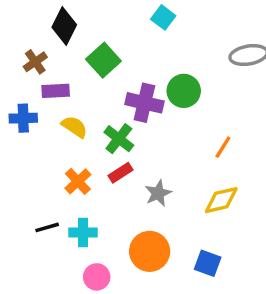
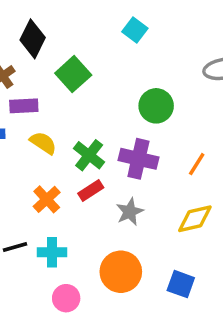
purple cross: (144, 103) -> (138, 159), moved

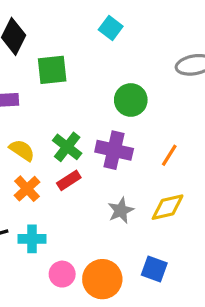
green square: (73, 74) -> (52, 70), turned 36
yellow semicircle: (43, 143) -> (22, 150), moved
gray star: (130, 212) -> (121, 210), moved
orange circle: (121, 272) -> (102, 279), moved
pink circle: (66, 298) -> (62, 274), moved

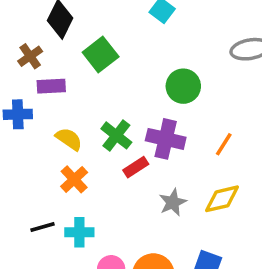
green square: (52, 70) -> (101, 54), turned -32
red rectangle: (69, 180) -> (136, 167), moved

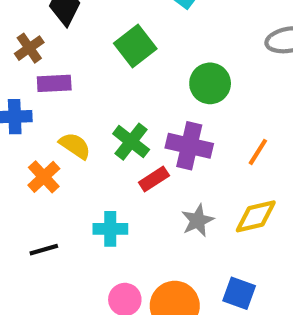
green square: (101, 54) -> (135, 46), moved
orange cross: (74, 179) -> (44, 177), moved
cyan cross: (79, 232) -> (110, 229), moved

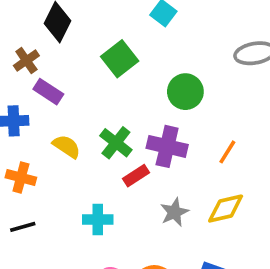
purple rectangle: (54, 83) -> (48, 92), turned 36
orange cross: (44, 177) -> (21, 177), moved, turned -32
black line: (44, 250) -> (23, 227), moved

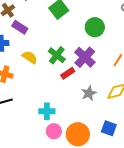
purple cross: (167, 146) -> (85, 57), turned 30
cyan cross: (98, 220) -> (47, 111), moved

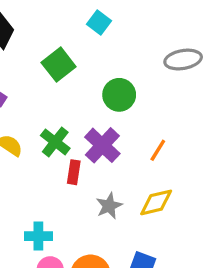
red rectangle: (68, 73) -> (74, 172), turned -48

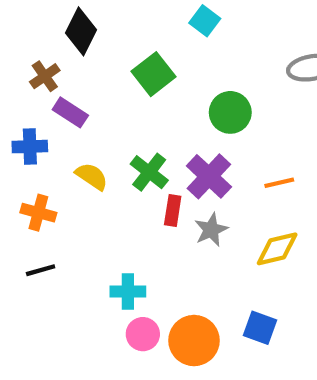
orange line: (158, 150) -> (279, 183), turned 45
gray star: (109, 206) -> (211, 230), moved

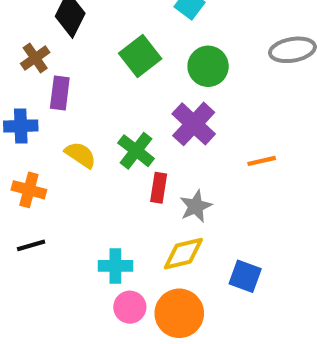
purple rectangle: (70, 112) -> (60, 93), turned 64
green circle: (230, 112) -> (208, 66), moved
purple cross: (209, 176) -> (194, 124), moved
yellow diamond: (277, 249) -> (183, 254), moved
blue square: (260, 328) -> (245, 276), moved

